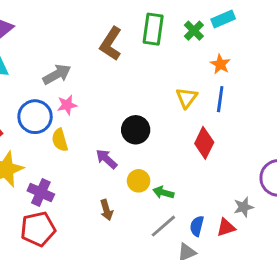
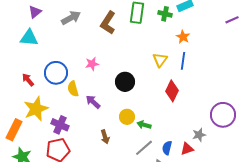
green cross: (194, 31) -> (165, 14), turned -32
gray arrow: (57, 74) -> (71, 18), moved
pink star: (67, 105) -> (92, 64), moved
purple arrow: (106, 159) -> (93, 102), moved

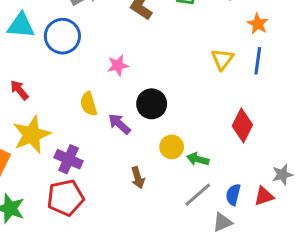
blue circle: (56, 73) -> (62, 36), moved
black circle: (125, 82) -> (152, 104), moved
red diamond: (172, 91) -> (242, 125), moved

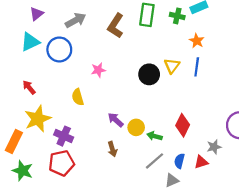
cyan triangle: (21, 25) -> (30, 42), turned -30
black circle: (152, 104) -> (149, 74), moved
purple arrow: (119, 124) -> (116, 120), moved
red diamond: (242, 125) -> (183, 125), moved

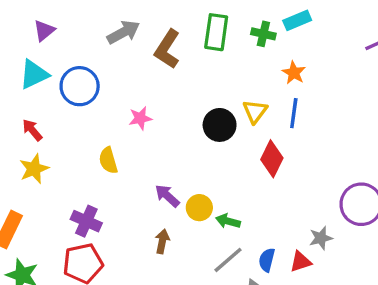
gray arrow: (76, 20) -> (123, 32), moved
red arrow: (29, 87) -> (32, 130), moved
yellow star: (38, 119) -> (34, 169), moved, size x0.7
red diamond: (183, 125) -> (272, 159), moved
brown arrow: (112, 149) -> (162, 241), turned -152

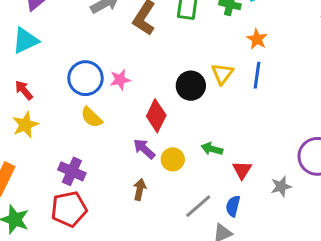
blue circle: (80, 86) -> (85, 78), moved
red diamond: (272, 159) -> (156, 116), moved
yellow semicircle: (108, 160) -> (92, 117), turned -30
green arrow: (228, 221) -> (212, 149), moved
red triangle: (301, 262) -> (242, 170), moved, turned -40

